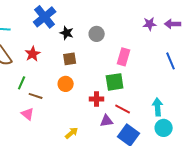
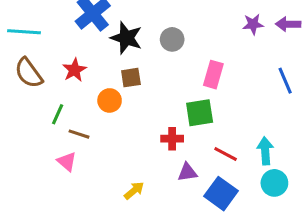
black star: (67, 33) -> (126, 38), size x1.5
orange circle: (66, 84) -> (110, 100), moved
red line: (123, 109) -> (226, 154), moved

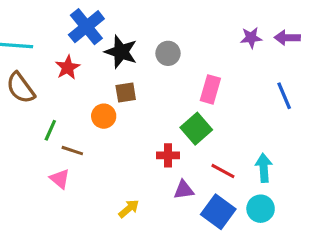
red star: (74, 70) -> (68, 67), moved
green square: (200, 113) -> (196, 129), turned -32
cyan circle: (274, 183) -> (261, 209), moved

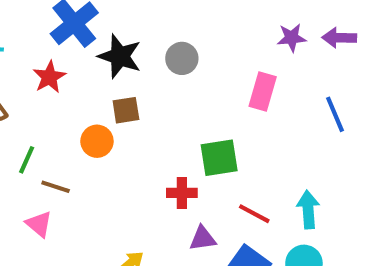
pink rectangle: (210, 89) -> (263, 92), moved
green square: (196, 129) -> (219, 158), turned 32

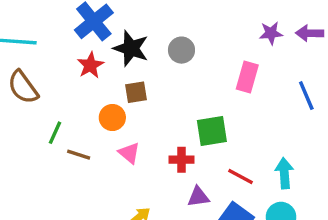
red star: (49, 77) -> (90, 65), moved
pink triangle: (39, 224) -> (129, 153), moved

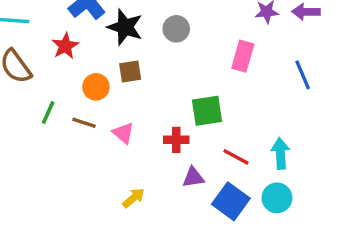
red star: (90, 65) -> (65, 46), moved
orange circle: (112, 118) -> (96, 87), moved
brown line: (79, 155) -> (84, 123), moved

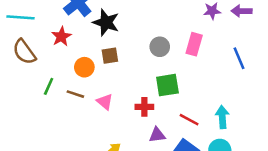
gray circle: (176, 29) -> (160, 47), moved

